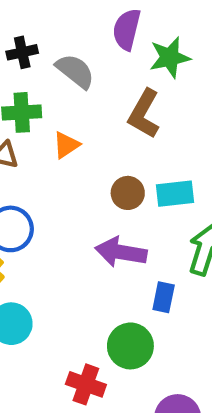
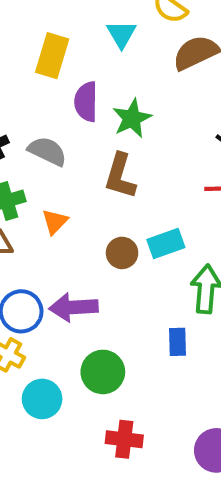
purple arrow: (121, 252) -> (74, 307), moved
green circle: (130, 346) -> (103, 372), moved

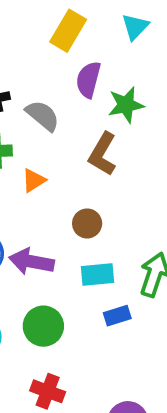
cyan rectangle: (166, 243) -> (98, 274), moved
blue rectangle: (178, 342) -> (117, 316), turned 60

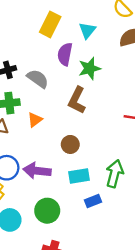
cyan triangle: (135, 27) -> (87, 30), moved

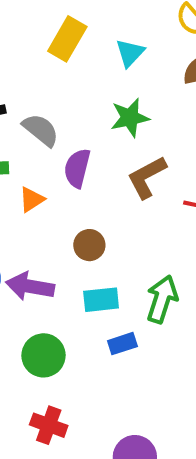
purple semicircle: (65, 54) -> (77, 168), moved
brown L-shape: (77, 100) -> (147, 177), moved, turned 32

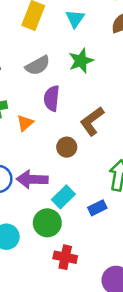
gray semicircle: (41, 130) -> (38, 65), moved, turned 120
brown L-shape: (147, 177) -> (92, 121), moved
cyan rectangle: (101, 300) -> (63, 197), moved, turned -30
red cross: (49, 425) -> (65, 257), moved

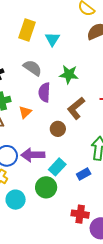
cyan triangle: (75, 19) -> (52, 39), moved
green star: (81, 61) -> (69, 74), moved, turned 30
gray semicircle: (38, 65) -> (32, 68), turned -114
red cross: (65, 257) -> (80, 214), moved

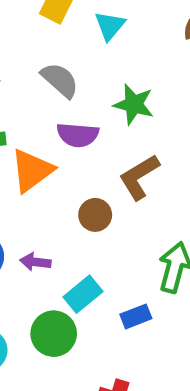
purple semicircle: (44, 92) -> (78, 135), turned -96
orange triangle: (25, 112) -> (32, 170), size x1.6
purple arrow: (33, 155) -> (35, 262), size x0.6

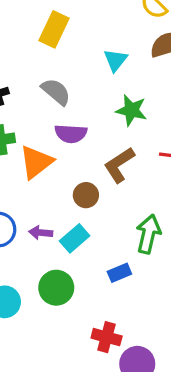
cyan triangle: (110, 26) -> (115, 60), moved
green star: (134, 104) -> (131, 110), moved
cyan rectangle: (83, 294) -> (75, 238), moved

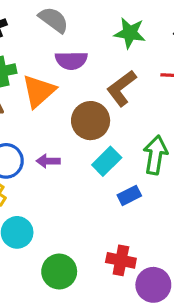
brown circle: (86, 195) -> (91, 121), size x1.5
cyan rectangle: (75, 238) -> (107, 161), moved
green circle: (56, 288) -> (59, 272), moved

